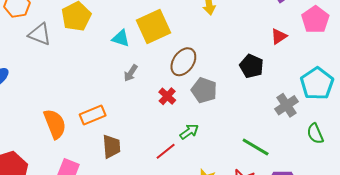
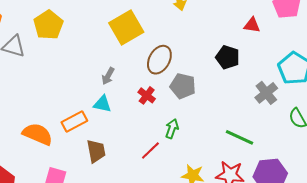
red triangle: (279, 36) -> (252, 25), turned 48
cyan triangle: (121, 38) -> (102, 104), moved
orange semicircle: (55, 124) -> (38, 134), turned -40
green arrow: (189, 132) -> (172, 129), turned -30

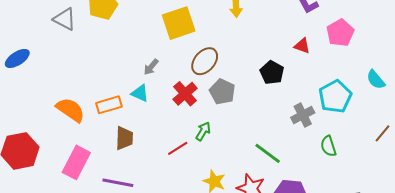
red cross: (147, 95) -> (185, 94), size x1.4

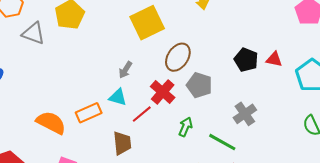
red triangle: (302, 46) -> (274, 59), moved
gray cross: (303, 115) -> (245, 114), moved
brown trapezoid: (124, 138) -> (122, 143), moved
red line: (178, 148) -> (142, 114), moved
green line: (268, 153) -> (222, 142), moved

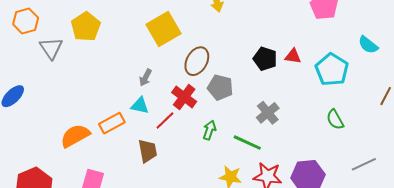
gray triangle: (34, 33) -> (51, 48), turned 40
orange semicircle: (51, 123) -> (75, 136), turned -52

